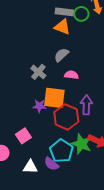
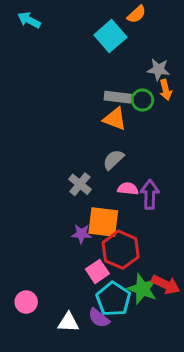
purple arrow: (86, 105) -> (150, 194), moved
pink square: (23, 136) -> (97, 271), moved

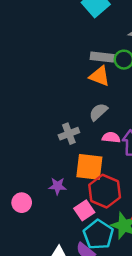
gray cross: (80, 184) -> (69, 134), turned 30
purple star: (81, 234) -> (57, 186), moved
pink circle: (26, 302) -> (22, 203), moved

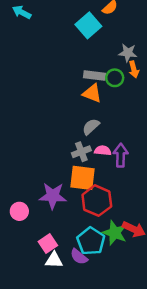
gray cross: (69, 134) -> (81, 152), moved
purple star: (57, 186) -> (53, 196), size x1.6
pink square: (84, 210) -> (48, 244), moved

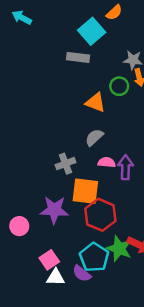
gray rectangle: (94, 75) -> (78, 57), moved
gray cross: (81, 152) -> (65, 164), moved

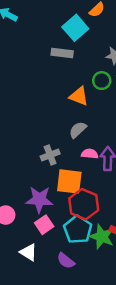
cyan pentagon: (94, 257) -> (78, 229), moved
pink square: (49, 260) -> (44, 225), moved
white triangle: (55, 277) -> (29, 252), moved, turned 30

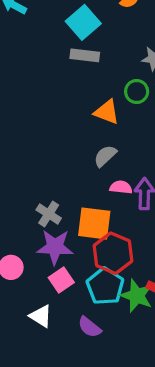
cyan square: (75, 28) -> (83, 22), moved
gray cross: (50, 155) -> (49, 214), moved, turned -36

